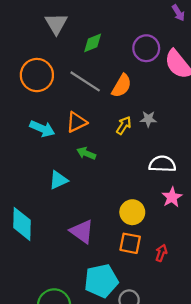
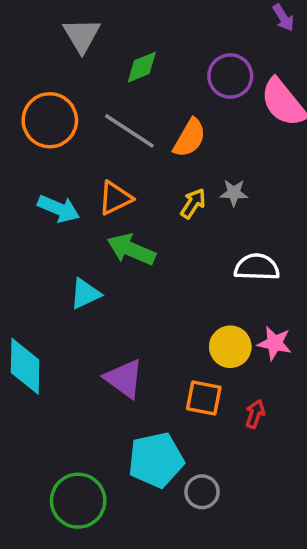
green arrow: (86, 153) -> (131, 249), size x1.5
pink star: (172, 197) -> (275, 343), moved, turned -30
yellow circle: (132, 212) -> (230, 347), moved

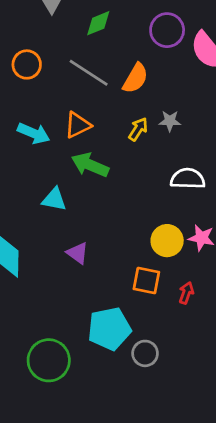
orange circle: (50, 120) -> (27, 64), size x0.7
cyan triangle: (85, 294) -> (54, 199), turned 36
purple triangle: (124, 379) -> (78, 253), moved, size x0.7

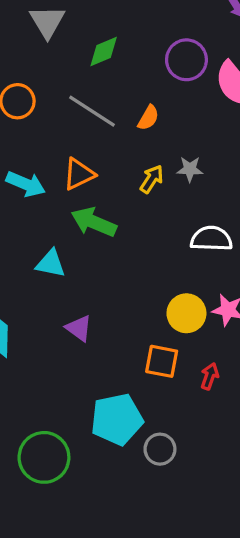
orange semicircle: (135, 78) -> (148, 118), size x0.7

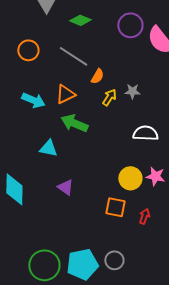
green diamond: (104, 52) -> (80, 20), turned 45
orange semicircle: (148, 118) -> (97, 76), moved
cyan pentagon: (117, 419) -> (82, 264), moved

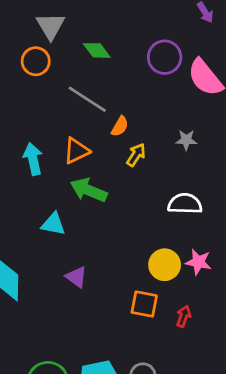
green diamond: (80, 20) -> (97, 50), turned 30
orange circle: (28, 50) -> (36, 61), moved
gray star: (132, 91) -> (186, 140), moved
cyan arrow: (33, 100) -> (33, 159), turned -125

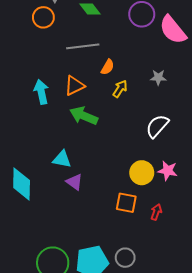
gray line: (87, 99) -> (83, 46), turned -40
white semicircle: (185, 204) -> (157, 126), turned -50
cyan triangle: (53, 224) -> (62, 159), moved

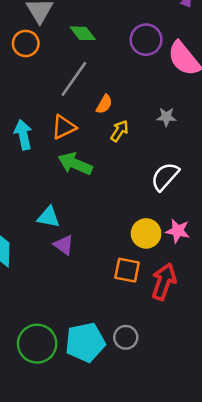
gray line: (83, 46) -> (74, 79), turned -48
red arrow: (156, 212) -> (164, 282), size x1.8

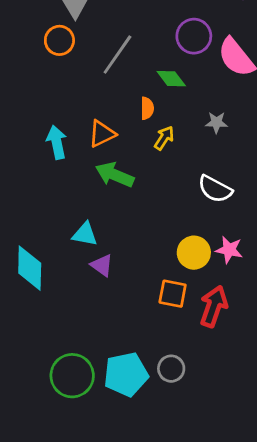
green diamond: (83, 33) -> (171, 79), moved
gray line: (74, 79) -> (117, 55), moved
orange semicircle: (104, 104) -> (147, 108), turned -30
white semicircle: (165, 176) -> (215, 189), turned -104

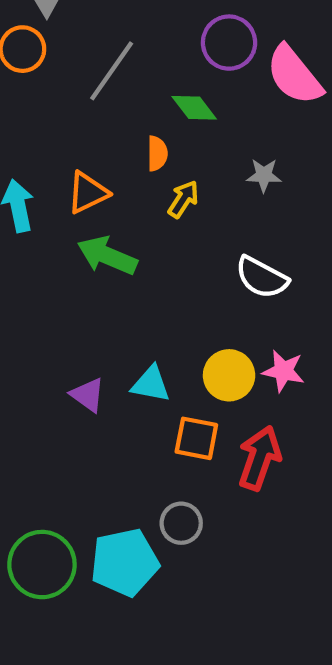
cyan triangle: (85, 234) -> (151, 384), moved
gray circle: (171, 369) -> (181, 523), moved

